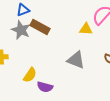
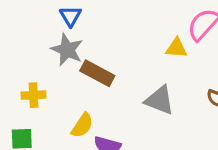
blue triangle: (23, 10) -> (70, 16), turned -40
brown rectangle: (40, 27) -> (97, 73), moved

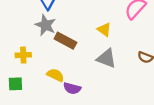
yellow triangle: (176, 48) -> (104, 30), moved, turned 32
yellow semicircle: (82, 125) -> (55, 75), turned -98

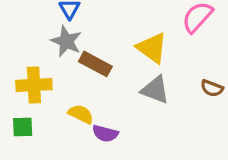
yellow triangle: (104, 30) -> (152, 48), size x1.5
yellow cross: (23, 55) -> (34, 85), size x1.5

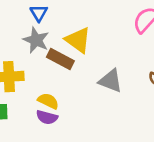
yellow triangle: (152, 48) -> (78, 40), moved
purple semicircle: (105, 133) -> (47, 117), moved

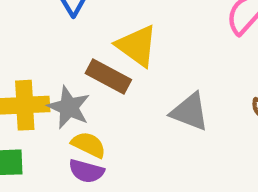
gray star: (36, 40) -> (69, 107), moved

